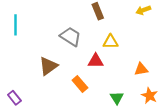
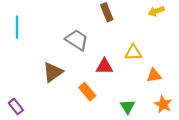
yellow triangle: (110, 42) -> (133, 53), moved

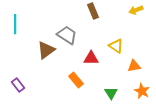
yellow triangle: (133, 53) -> (116, 46), turned 35
brown triangle: (53, 72) -> (46, 50), moved
purple rectangle: (16, 107) -> (18, 85), moved

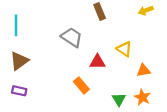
brown triangle: (46, 50) -> (19, 61), moved
purple rectangle: (18, 85) -> (19, 91), turned -40
orange star: (142, 91) -> (142, 97), moved

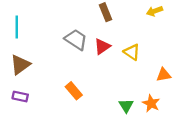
red triangle: (97, 62) -> (102, 46), moved, turned -35
orange triangle: (144, 70) -> (164, 75), moved
orange rectangle: (81, 85) -> (74, 91), moved

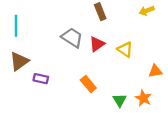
orange rectangle: (74, 91) -> (88, 84), moved
purple rectangle: (20, 97) -> (41, 79), moved

